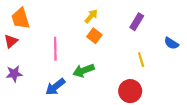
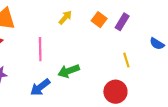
yellow arrow: (91, 16) -> (65, 17), moved
orange square: (94, 36) -> (99, 20), moved

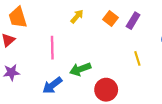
red circle: (115, 92) -> (106, 90), moved

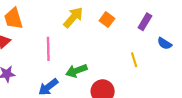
yellow arrow: (77, 16) -> (73, 17), size x1.5
purple rectangle: (133, 21) -> (145, 22), moved

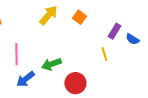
purple rectangle: (145, 22) -> (114, 31), moved
pink line: (48, 49) -> (16, 54), moved

